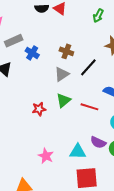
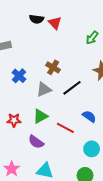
blue cross: (32, 53) -> (19, 76), moved
purple semicircle: (98, 142) -> (36, 142), moved

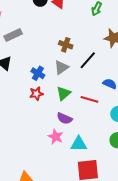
blue cross: (19, 76) -> (38, 73), moved
red star: (14, 120) -> (36, 94), moved
pink star: (12, 169) -> (56, 137), moved

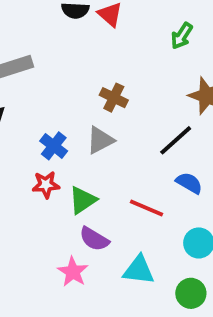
black line: (88, 60) -> (176, 140), moved
green triangle: (64, 93) -> (83, 200), moved
cyan triangle: (79, 144) -> (139, 270), moved

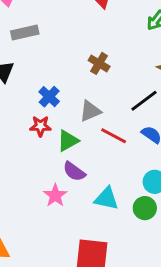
gray triangle: (100, 140) -> (90, 111), moved
red line: (147, 208) -> (114, 136), moved
green circle: (191, 293) -> (145, 208), moved

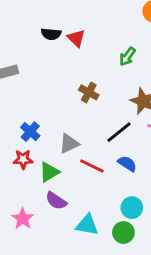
brown cross: (99, 63) -> (89, 92), moved
pink star: (55, 195) -> (23, 219), moved

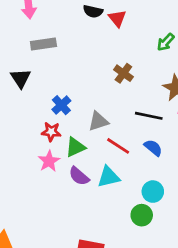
black line: (119, 132) -> (149, 116), turned 44
pink star: (23, 219) -> (49, 161), moved
cyan triangle: (87, 225) -> (109, 177), moved, turned -30

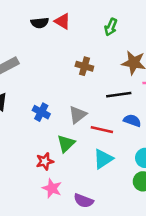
red star: (51, 132) -> (45, 161), moved
pink star: (49, 161) -> (52, 188), moved
purple semicircle: (79, 176) -> (84, 201), moved

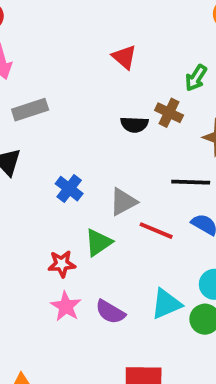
black semicircle: (40, 23) -> (134, 125), moved
brown cross: (84, 66) -> (169, 113), moved
cyan triangle: (103, 159) -> (166, 304), moved
purple semicircle: (84, 201) -> (110, 312), moved

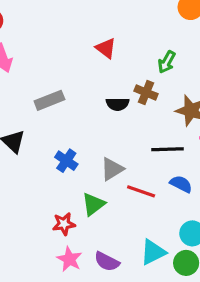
gray rectangle: (30, 110) -> (49, 100), moved

